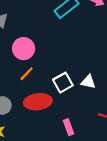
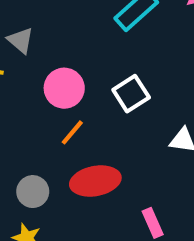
white square: (63, 83) -> (131, 94), moved

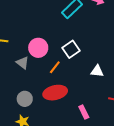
gray triangle: (21, 40) -> (23, 63), moved
orange line: (72, 132) -> (55, 67), moved

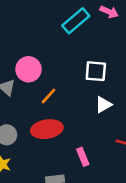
white square: (71, 49) -> (96, 71), moved, turned 36
white triangle: (97, 71) -> (103, 105), turned -40

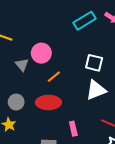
white triangle: (103, 105) -> (96, 90), size x1.5

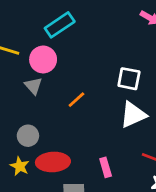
cyan rectangle: (84, 21) -> (60, 25), moved
pink circle: (41, 53) -> (43, 59), moved
red ellipse: (48, 102) -> (53, 162), moved

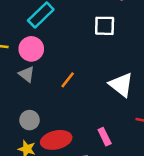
white square: (129, 79) -> (105, 26), moved
white triangle: (133, 115) -> (121, 85), turned -48

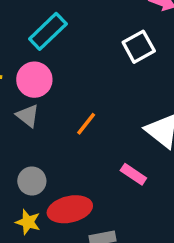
white square: (105, 26) -> (139, 47), turned -30
pink rectangle: (105, 137) -> (133, 174), moved, turned -30

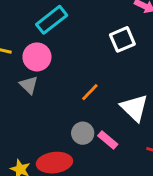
orange line: (86, 124) -> (90, 92), moved
gray circle: (32, 181) -> (83, 133), moved

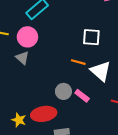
white square: (122, 39) -> (91, 37), moved, turned 30
orange line: (90, 92) -> (78, 62), moved, turned 64

